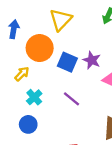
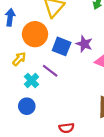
purple line: (72, 99) -> (50, 71), moved

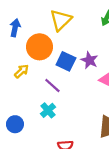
cyan cross: (32, 81) -> (48, 110), moved
blue circle: (27, 106) -> (15, 124), moved

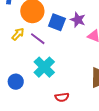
purple line: (52, 86) -> (38, 39), moved
cyan cross: (48, 110) -> (44, 67), size x1.5

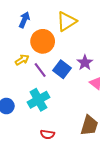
blue square: (57, 22) -> (62, 69), moved

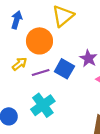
purple line: (40, 70) -> (41, 73), turned -63

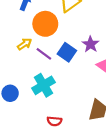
purple line: (41, 73) -> (44, 54), turned 49

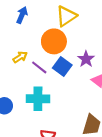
orange circle: (45, 24) -> (54, 41), moved
cyan cross: (43, 85) -> (38, 99), turned 30

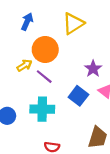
orange circle: (54, 41) -> (45, 49), moved
blue square: (62, 66) -> (78, 96), moved

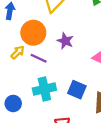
purple star: (93, 69) -> (65, 41), moved
blue square: (78, 96) -> (77, 90), moved

